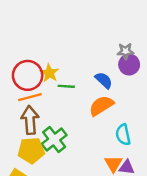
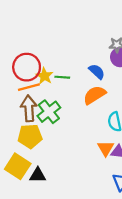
yellow star: (49, 73) -> (44, 76), moved
green cross: (54, 140) -> (49, 112), moved

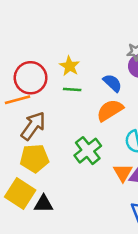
yellow star: (44, 76) -> (70, 66), moved
orange line: (29, 87) -> (18, 100), moved
brown arrow: (29, 108) -> (33, 126), turned 40
green cross: (49, 112) -> (88, 151), moved

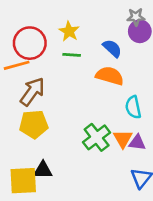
orange semicircle: (110, 110) -> (110, 76), turned 48
green cross: (88, 151) -> (97, 137), moved
yellow square: (20, 193) -> (23, 181), moved, turned -36

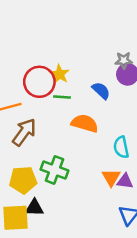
red circle: (30, 43) -> (39, 82), moved
orange semicircle: (110, 76) -> (85, 123), moved
yellow pentagon: (34, 124) -> (23, 180), moved
green cross: (97, 137) -> (54, 170), moved, turned -32

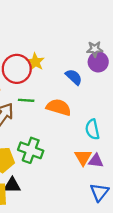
green line: (62, 97) -> (26, 100), moved

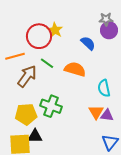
green line: (26, 100) -> (47, 63), turned 32

